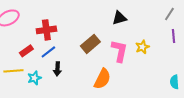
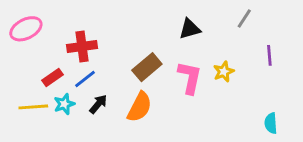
gray line: (169, 14) -> (244, 18), moved
black arrow: (57, 69) -> (98, 104), turned -144
cyan star: (34, 78) -> (64, 104), moved
orange semicircle: (102, 79) -> (140, 107), moved

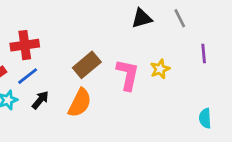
gray line: (244, 18) -> (180, 18), turned -60
black triangle: (190, 29) -> (142, 18), moved

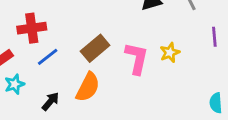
blue line: (28, 76) -> (48, 57), moved
black arrow: (40, 100) -> (50, 101), moved

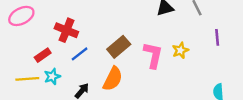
red cross: (32, 28) -> (66, 30), turned 30

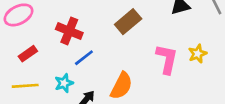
brown rectangle: (119, 47) -> (128, 22), moved
red rectangle: (43, 55) -> (28, 54), moved
cyan star: (52, 76) -> (64, 83), moved

